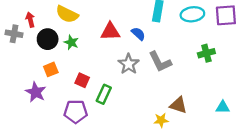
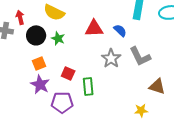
purple star: (36, 92) -> (40, 84), moved
green rectangle: (104, 94) -> (88, 86), turned -30
brown triangle: (178, 105) -> (157, 86), moved

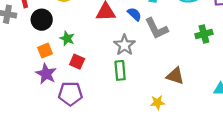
green star: (58, 38) -> (67, 38), moved
gray L-shape: (140, 56) -> (156, 28), moved
green rectangle: (88, 86) -> (120, 70), moved

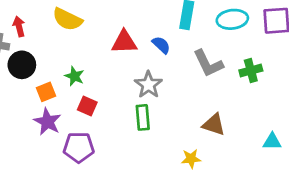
black circle: (42, 20) -> (22, 65), moved
gray L-shape: (156, 28) -> (208, 63), moved

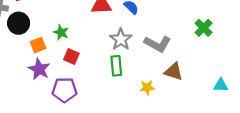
gray L-shape: (208, 63) -> (158, 44), moved, turned -35
green cross: (251, 71) -> (204, 28), turned -30
yellow star: (191, 159) -> (147, 88), moved

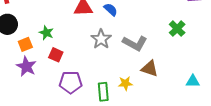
green rectangle: (116, 66) -> (103, 92), moved
purple pentagon: (64, 90) -> (71, 82), moved

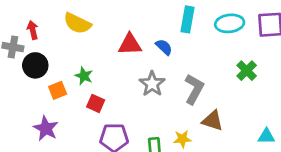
gray L-shape: (135, 43) -> (194, 89), turned -90
purple star: (26, 66) -> (46, 128), moved

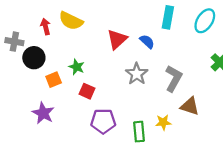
cyan ellipse: (230, 23) -> (205, 21), turned -50
red arrow: (33, 30) -> (45, 27), moved
red triangle: (130, 44) -> (117, 39), turned -40

